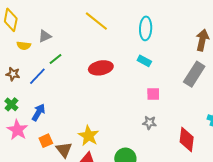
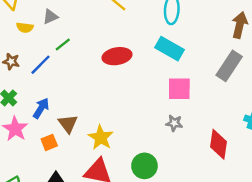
cyan rectangle: (144, 61) -> (169, 49), size x1.6
pink square: (153, 94) -> (179, 89), size x1.5
brown triangle: (64, 150) -> (68, 124), moved

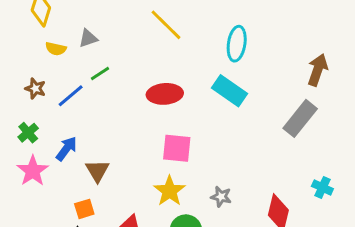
pink square: (179, 89) -> (177, 148), moved
gray star: (174, 123) -> (221, 197), moved
yellow star: (101, 137) -> (170, 191), moved
orange square: (49, 142) -> (84, 209), moved

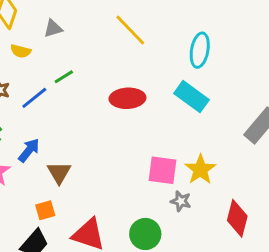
gray triangle: (88, 38) -> (53, 28), moved
pink square: (177, 148) -> (162, 170), moved
yellow star: (170, 191) -> (200, 170), moved

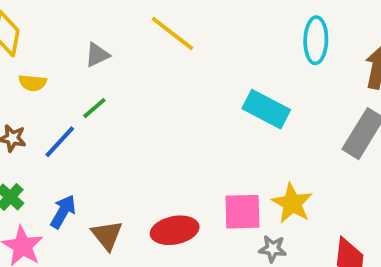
gray triangle: (53, 28) -> (97, 55), moved
cyan ellipse: (200, 50) -> (316, 40), moved
red ellipse: (127, 98) -> (175, 230), moved

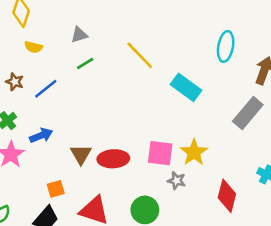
yellow line: (172, 33) -> (140, 55), moved
green line: (94, 108) -> (85, 64), moved
blue arrow: (63, 212) -> (41, 135), turned 30
brown triangle: (107, 235) -> (81, 154), moved

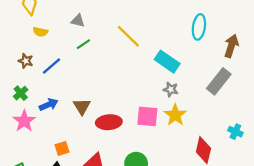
gray triangle: (79, 35) -> (78, 21), turned 32
brown triangle: (81, 154) -> (82, 106), moved
gray star: (177, 181) -> (171, 89), moved

